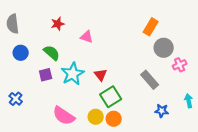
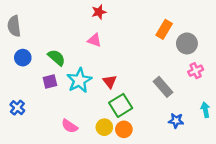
red star: (58, 24) -> (99, 12), moved
gray circle: (164, 48) -> (187, 43), moved
pink semicircle: (64, 116) -> (70, 126), size x0.7

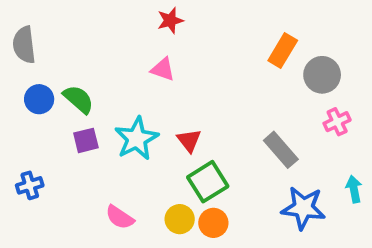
green semicircle: (56, 58) -> (78, 99), moved
blue cross: (17, 108) -> (30, 185), turned 32
blue star: (176, 121) -> (303, 208), size x1.6

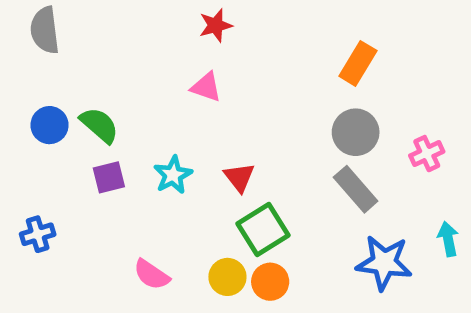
gray semicircle: (24, 45) -> (45, 30), moved
gray circle: (322, 75) -> (356, 132), moved
cyan star: (137, 139) -> (173, 175), size x0.7

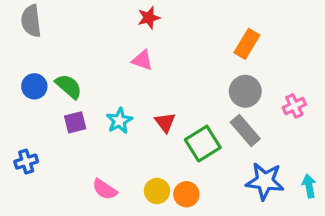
green square: (263, 229) -> (203, 144), moved
cyan arrow: (448, 239) -> (309, 186), moved

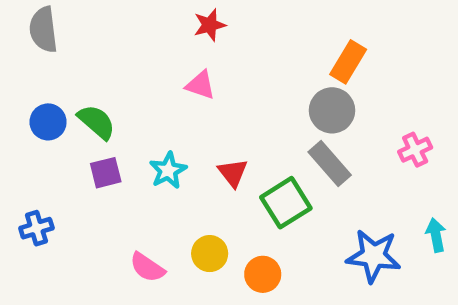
gray circle: (245, 91) -> (332, 110), moved
gray rectangle: (245, 130) -> (330, 163), moved
cyan arrow: (309, 186) -> (436, 235), moved
yellow circle: (157, 191) -> (210, 254), moved

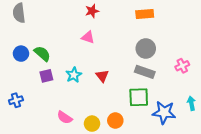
orange rectangle: (348, 62) -> (145, 14), moved, turned 54
gray rectangle: (330, 163) -> (145, 72), turned -30
green square: (286, 203) -> (139, 97), moved, turned 30
yellow circle: (210, 254) -> (92, 124), moved

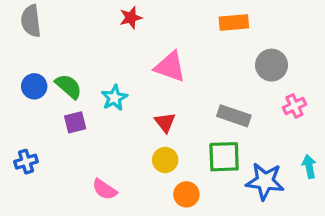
red star: (92, 11) -> (131, 18), moved
pink triangle: (88, 37) -> (170, 67), moved, size x1.5
gray circle: (146, 48) -> (272, 65), moved
cyan star: (74, 75) -> (114, 98), moved
yellow circle: (92, 124) -> (165, 160), moved

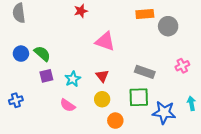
gray circle: (272, 65) -> (168, 26), moved
cyan star: (114, 98) -> (73, 79), moved
pink semicircle: (105, 189) -> (68, 105), moved

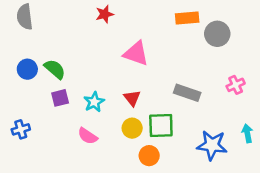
green square: (139, 97) -> (161, 125), moved

